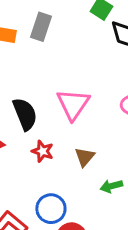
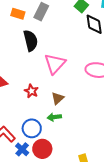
black semicircle: (25, 114) -> (31, 41), moved
green arrow: (111, 186) -> (54, 117), moved

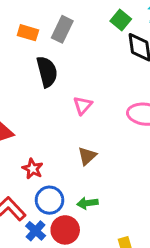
pink triangle: (55, 64) -> (83, 105), size x0.6
red star: (31, 91) -> (33, 169), moved
green arrow: (54, 117) -> (87, 203), moved

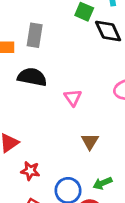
black semicircle: (47, 72) -> (32, 77), turned -48
red star: (33, 169) -> (30, 171), moved

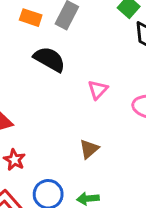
pink triangle: (73, 98) -> (98, 90), moved

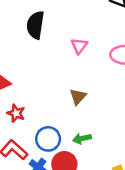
black semicircle: (49, 59) -> (35, 25), turned -104

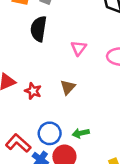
brown triangle: (78, 97) -> (68, 87), moved
red star: (16, 113) -> (33, 91), moved

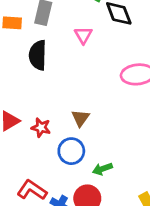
pink triangle: (79, 48) -> (83, 35), moved
blue circle: (50, 133) -> (71, 151), moved

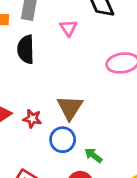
brown triangle: (81, 118) -> (70, 107), size x1.5
green arrow: (102, 169) -> (93, 155), turned 60

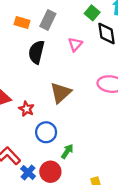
brown triangle: (70, 107) -> (61, 93), moved
green arrow: (93, 155) -> (67, 151), turned 72

